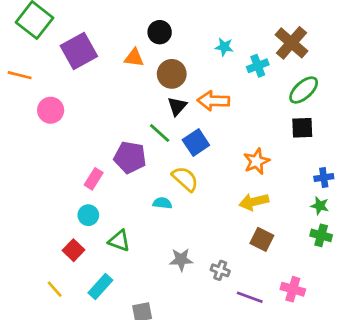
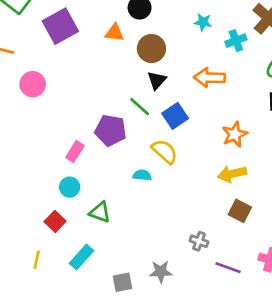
orange arrow: (213, 101) -> (210, 78), moved
gray star: (181, 260) -> (161, 272), moved
yellow line: (55, 289) -> (37, 260), turned 54

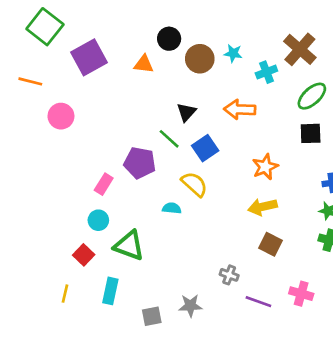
brown circle: (151, 49) -> (200, 59), moved
green triangle: (100, 212) -> (129, 246), size x1.4
cyan rectangle: (82, 257) -> (110, 291), turned -30

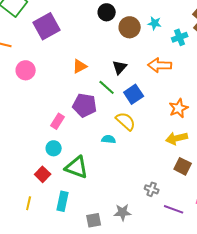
orange triangle: (144, 64) -> (80, 66), moved, turned -35

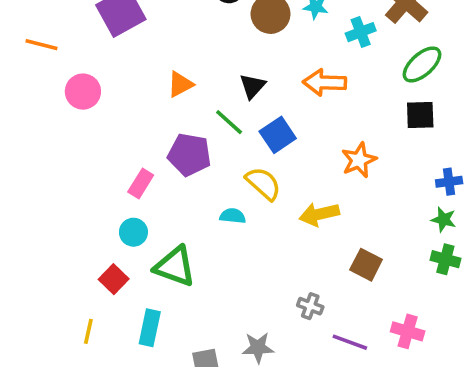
yellow arrow: (177, 138) -> (319, 214), moved

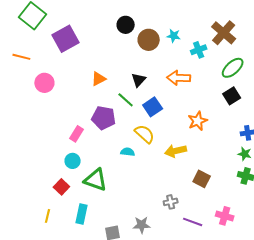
black square: (420, 115) -> (232, 96), turned -30
gray cross: (310, 306) -> (171, 202), turned -32

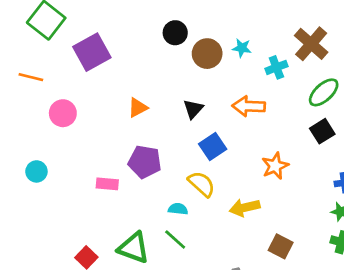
green line: (126, 100) -> (175, 239), moved
pink rectangle: (77, 134) -> (107, 184), turned 63
cyan circle: (73, 161) -> (36, 171), moved

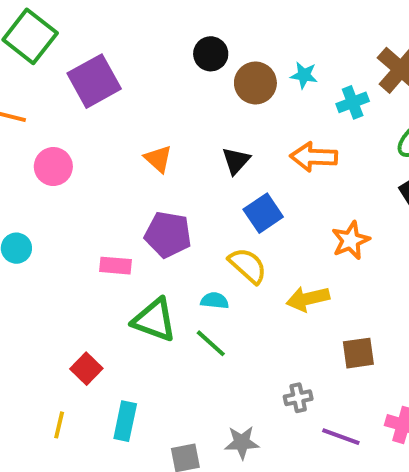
orange triangle: (138, 108) -> (158, 159), turned -50
brown square: (281, 246) -> (358, 353), turned -35
green triangle: (134, 248) -> (154, 320), moved

